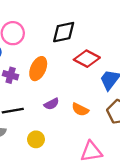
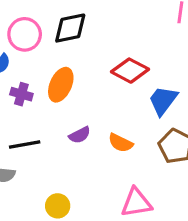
black diamond: (64, 32) -> (70, 28), moved
yellow circle: (36, 139) -> (58, 206), moved

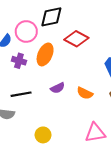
pink circle: (25, 34) -> (26, 31), moved
red diamond: (130, 71) -> (76, 39), moved

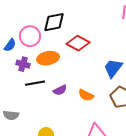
orange ellipse: (45, 54) -> (48, 58), turned 55
black line: (21, 94) -> (35, 83), moved

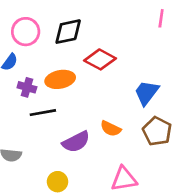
pink circle: (30, 36) -> (26, 32), moved
purple semicircle: (60, 90) -> (76, 142), moved, size x1.5

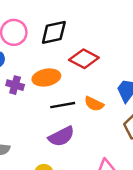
black line: (43, 113) -> (63, 105), moved
orange semicircle: (111, 129) -> (94, 104), moved

